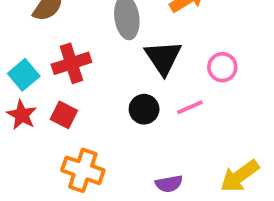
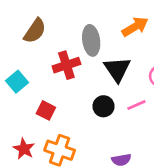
red cross: (71, 63) -> (66, 65), moved
red star: (22, 115) -> (24, 149), moved

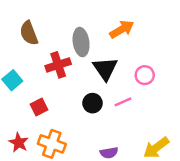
brown semicircle: (35, 31) -> (29, 33), turned 125
red square: (46, 110) -> (39, 107), turned 36

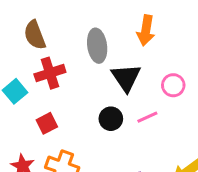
orange arrow: (122, 29) -> (146, 30), turned 130
red cross: (58, 65) -> (50, 73), moved

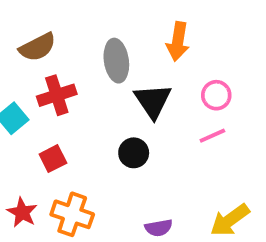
brown semicircle: (35, 35) -> (38, 47), turned -96
pink circle: (173, 85) -> (216, 95), moved
pink line: (147, 117) -> (212, 136), moved

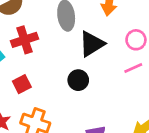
black triangle: (153, 101) -> (92, 44), turned 32

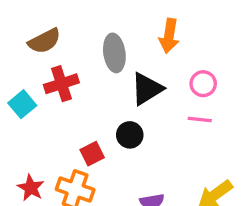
pink line: (133, 68) -> (200, 120), turned 30
red square: (22, 84) -> (92, 154), moved

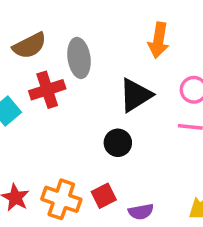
gray ellipse: (114, 53) -> (79, 58), moved
red square: (92, 154) -> (104, 196), moved

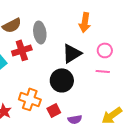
black circle: (118, 143) -> (62, 80), size x1.5
orange cross: (61, 199) -> (30, 99), moved

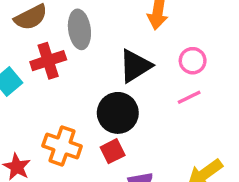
pink line: (103, 71) -> (189, 97), turned -32
red square: (54, 110) -> (113, 151), moved

